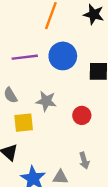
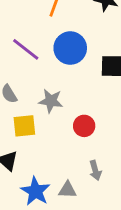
purple line: (25, 57) -> (26, 49), turned 45
red circle: (82, 115) -> (84, 126), moved

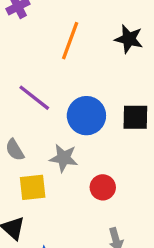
blue circle: (70, 48) -> (86, 116), moved

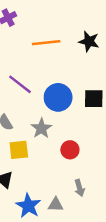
orange line: (70, 41) -> (46, 43), turned 64
gray star: (64, 158) -> (41, 128), turned 30

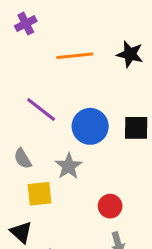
red circle: (70, 150) -> (110, 206), moved

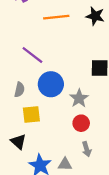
blue circle: (90, 126) -> (51, 84), moved
gray semicircle: (23, 159) -> (19, 90), turned -136
gray star: (69, 166) -> (79, 98), moved

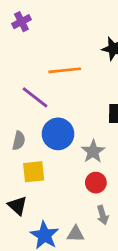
orange line: (56, 17) -> (65, 70), moved

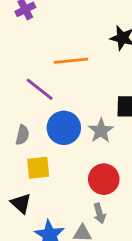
gray star: (93, 151) -> (101, 131), moved
red circle: (96, 183) -> (104, 179), size x1.4
gray arrow: (103, 215) -> (99, 213), moved

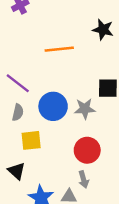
purple line: (40, 89) -> (18, 83), moved
gray star: (101, 131) -> (85, 109), turned 30

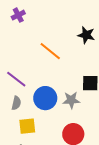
orange line: (59, 49) -> (50, 51), turned 45

